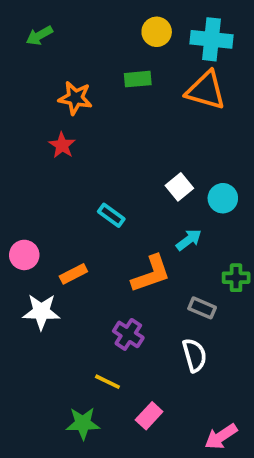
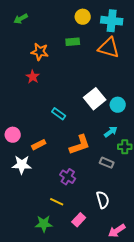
white square: (179, 187) -> (95, 99), size x1.5
cyan arrow: (189, 240) -> (111, 132), moved
white semicircle: (194, 355) -> (103, 200), moved

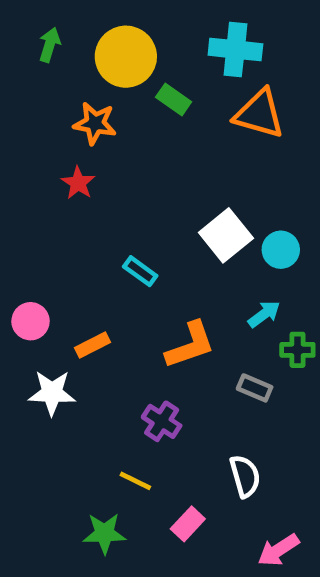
yellow circle: (83, 17) -> (126, 57), moved, size x1.6
green arrow: (21, 19) -> (50, 45), turned 136
cyan cross: (112, 21) -> (235, 50), moved
green rectangle: (73, 42) -> (174, 100), turned 40

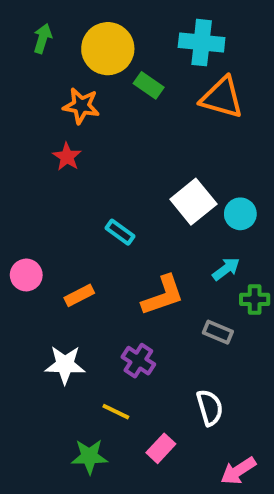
white star: (52, 393) -> (65, 365), moved

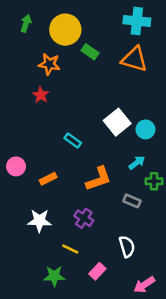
cyan cross: (202, 43) -> (137, 21), moved

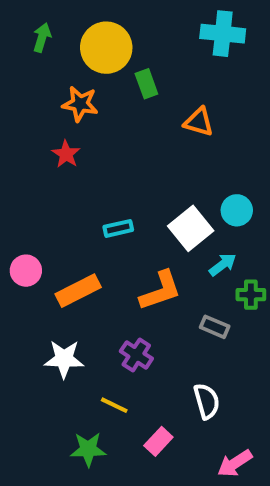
green rectangle: (90, 52) -> (146, 84), turned 35
orange triangle: (134, 59) -> (199, 122), moved, size x0.7
white square: (117, 122) -> (191, 228), moved
cyan rectangle: (73, 141) -> (118, 228), turned -49
orange rectangle: (48, 179) -> (78, 291), size x1.5

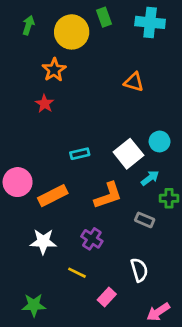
green rectangle: (146, 84) -> (104, 17), moved
orange star: (80, 104) -> (54, 70), turned 30
pink circle: (26, 271) -> (18, 182), size x1.4
green star: (88, 449) -> (34, 305), moved

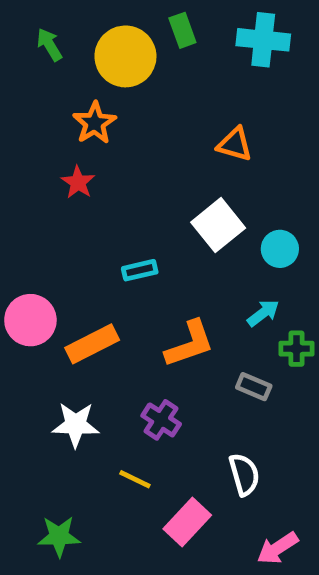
green arrow: (28, 25) -> (49, 45), turned -48
white square: (128, 154) -> (218, 225), moved
pink rectangle: (107, 297) -> (187, 522), size x1.4

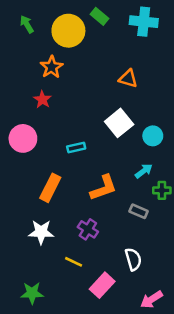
green rectangle: (182, 30) -> (100, 16), turned -30
pink circle: (30, 320) -> (23, 138), moved
orange rectangle: (92, 344) -> (50, 188), turned -36

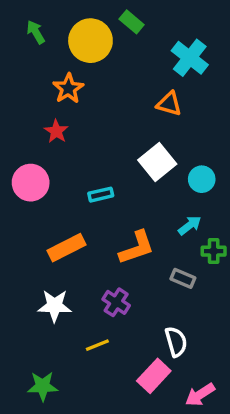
cyan cross: (144, 22) -> (190, 58), moved, turned 32
orange rectangle: (50, 188) -> (67, 248), turned 36
yellow line: (74, 262) -> (97, 345), turned -48
pink rectangle: (102, 285) -> (154, 376), moved

